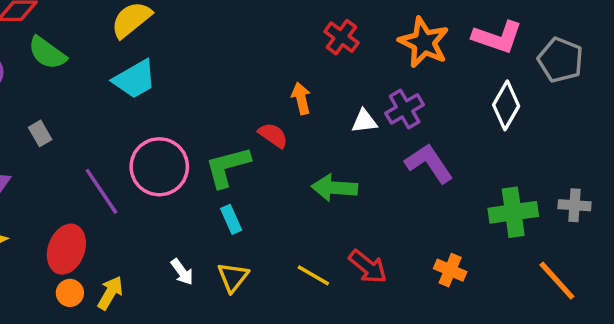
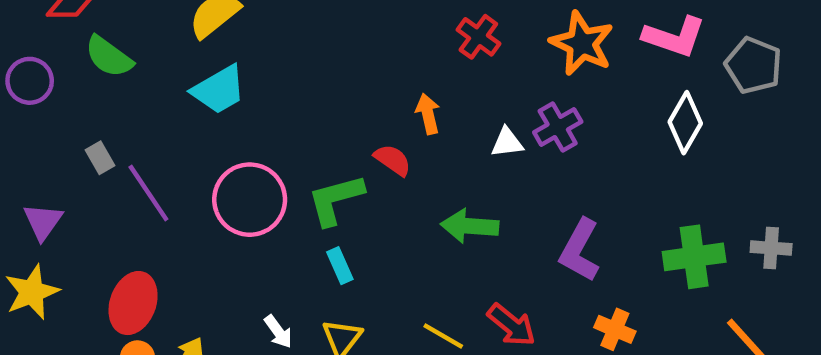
purple L-shape: (429, 163) -> (580, 250), moved, turned -117
purple line: (101, 191) -> (148, 193), moved

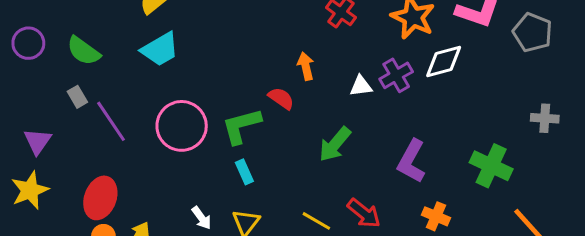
green semicircle: (109, 57) -> (83, 51), moved
white diamond: (685, 123) -> (444, 62), moved, turned 45
green arrow: (470, 226) -> (335, 144), turned -54
gray cross: (771, 248) -> (545, 118), moved
green cross: (694, 257) -> (491, 166), turned 33

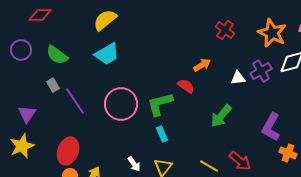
orange arrow: (306, 66) -> (202, 65), turned 72
orange cross: (436, 216) -> (288, 153), moved

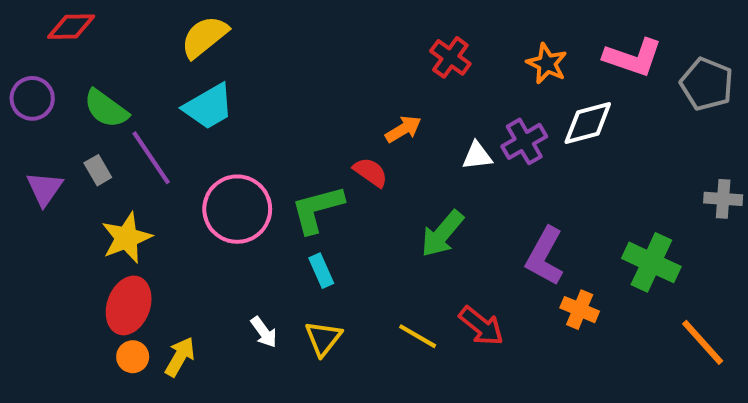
orange star: (272, 33) -> (547, 64), size x0.7
purple line: (75, 101) -> (151, 158), moved
purple triangle: (27, 114) -> (44, 189), moved
yellow star: (22, 146) -> (127, 238), moved

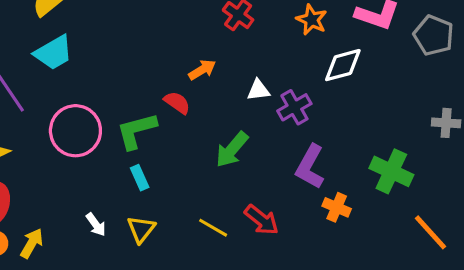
purple cross: (524, 141) -> (294, 107), moved

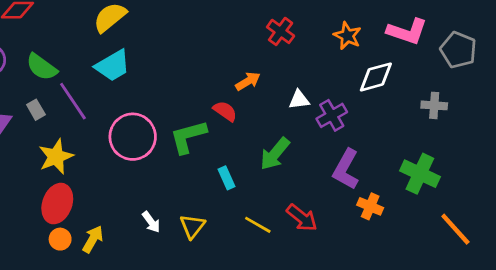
gray cross: (446, 123) -> (434, 105), moved
cyan rectangle: (140, 178) -> (227, 178), moved

